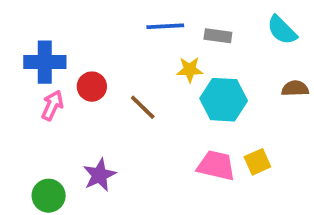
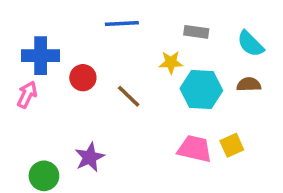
blue line: (165, 26) -> (122, 23), moved
cyan semicircle: (282, 30) -> (250, 44), moved
brown semicircle: (295, 88) -> (249, 84), moved
pink arrow: (52, 105) -> (27, 95), moved

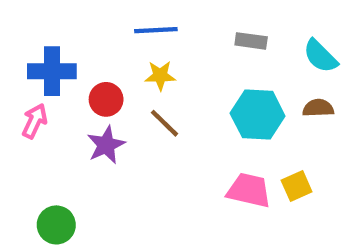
yellow star: (171, 62) -> (160, 76), moved
purple star: (90, 157) -> (106, 145), moved

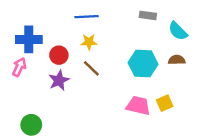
gray rectangle: (251, 41) -> (148, 15), moved

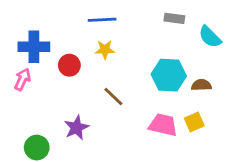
brown semicircle: (177, 60) -> (201, 85), moved
brown line: (91, 68) -> (113, 96), moved
purple star: (59, 80) -> (76, 128), moved

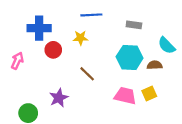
gray rectangle: (174, 18) -> (134, 25), moved
blue line: (102, 20) -> (91, 15), moved
cyan semicircle: (210, 37) -> (167, 45), moved
blue cross: (34, 47) -> (39, 28), moved

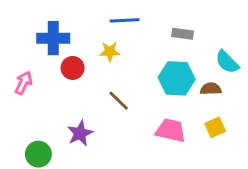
yellow square: (149, 93) -> (215, 127), moved

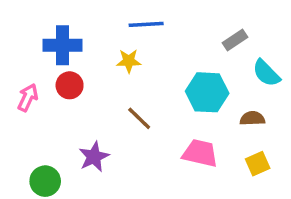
gray rectangle: (183, 34) -> (235, 40), moved, turned -42
red circle: (73, 68) -> (70, 85), moved
brown semicircle: (211, 89) -> (252, 118), moved
yellow square: (215, 127) -> (258, 164), moved

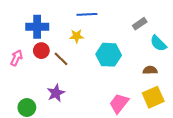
cyan hexagon: (207, 92) -> (109, 55), moved
brown line: (139, 118) -> (61, 59), moved
pink trapezoid: (200, 153) -> (119, 103), moved, turned -65
yellow square: (258, 164) -> (153, 97), size x1.5

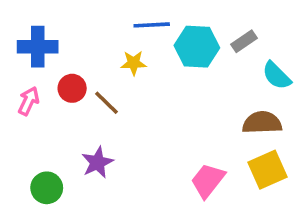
blue cross: (37, 27) -> (38, 47), moved
cyan hexagon: (109, 55) -> (197, 47), moved
brown semicircle: (150, 70) -> (262, 123), size x1.5

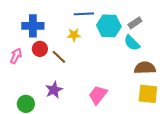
blue cross: (38, 47) -> (33, 26), moved
cyan semicircle: (277, 76) -> (132, 43), moved
yellow square: (268, 170) -> (148, 94), turned 30
pink trapezoid: (208, 181) -> (98, 95), moved

